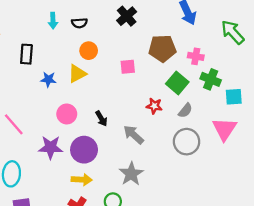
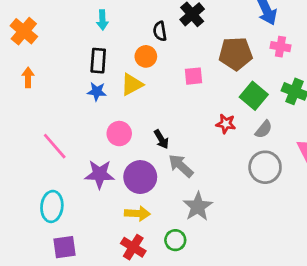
black semicircle: (79, 23) -> (160, 31), moved, turned 84
black rectangle: (26, 54) -> (98, 61), moved
pink cross: (196, 56) -> (280, 47), moved
gray arrow: (134, 135) -> (181, 166), moved

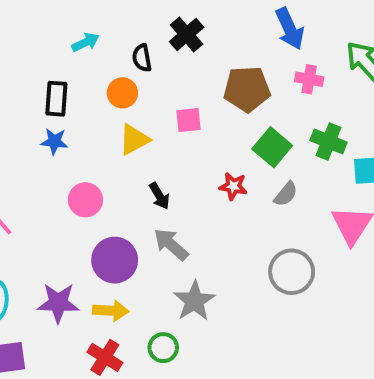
cyan arrow: (102, 20) -> (85, 42), moved, turned -114
yellow triangle: (132, 84) -> (134, 140), moved
black arrow: (161, 139) -> (159, 196), moved
gray circle: (265, 167) -> (292, 272), moved
purple star: (100, 174) -> (58, 303), moved

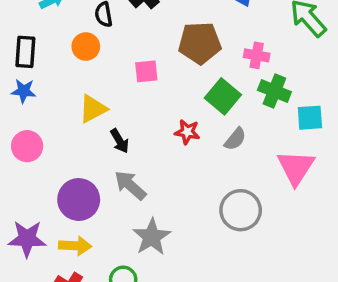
pink cross: (309, 79) -> (257, 55), moved
yellow triangle: (134, 140) -> (93, 109), moved
pink circle: (85, 200) -> (27, 146), moved

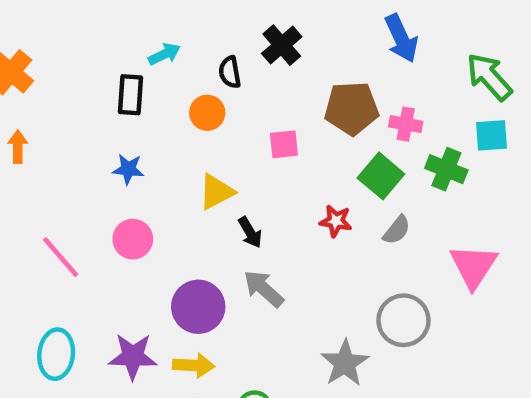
black rectangle: (25, 52) -> (131, 95), moved
pink cross: (257, 55) -> (406, 124), moved
cyan square: (310, 118) -> (491, 135), moved
gray star: (152, 237) -> (345, 363), moved

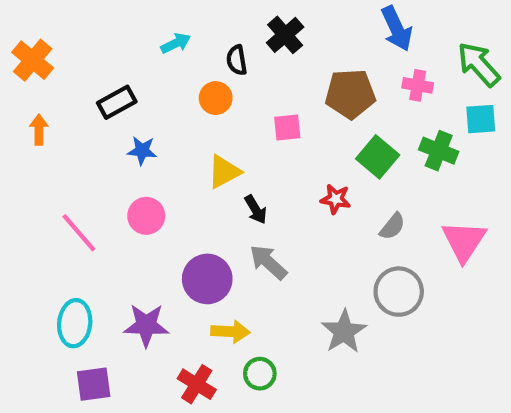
black rectangle: (131, 95) -> (117, 102), moved, turned 57
pink cross: (406, 124) -> (418, 85), moved
gray semicircle: (397, 230) -> (392, 226), moved
yellow arrow: (194, 365) -> (230, 332), moved

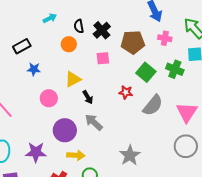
black cross: (285, 35) -> (102, 30), moved
pink circle: (146, 216) -> (49, 98), moved
gray semicircle: (392, 226) -> (153, 105), size x1.6
gray circle: (399, 292) -> (186, 146), moved

